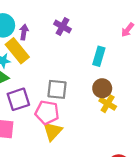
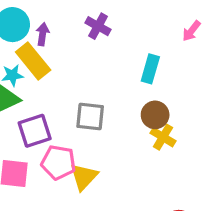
pink pentagon: (47, 113) -> (58, 162), moved

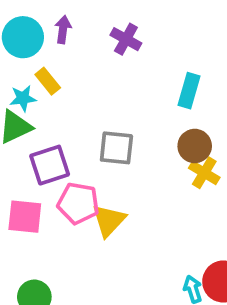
purple arrow: (43, 34) -> (63, 30), moved
yellow rectangle: (33, 61) -> (48, 81), size x0.6

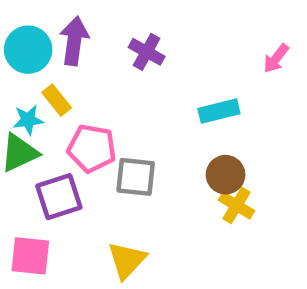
purple arrow: (63, 30) -> (74, 41), size x1.5
cyan rectangle: (189, 91) -> (219, 111), turned 60
pink pentagon: (78, 203) -> (92, 148), moved

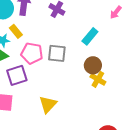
cyan rectangle: (219, 111) -> (90, 36), turned -36
gray square: (136, 177) -> (57, 53), moved

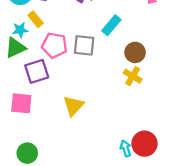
cyan rectangle: (90, 36) -> (111, 25), moved
brown circle: (93, 65) -> (135, 52), moved

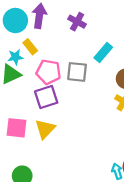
purple square: (37, 71) -> (46, 97), moved
yellow triangle: (73, 106) -> (45, 129), moved

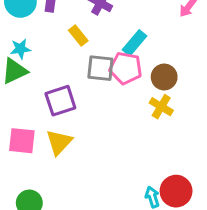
yellow rectangle: (30, 47) -> (78, 35), moved
pink pentagon: (48, 72) -> (126, 68), moved

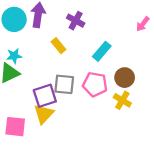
gray square: (100, 68) -> (64, 84), moved
pink pentagon: (126, 68) -> (95, 84), moved
yellow triangle: (59, 142) -> (44, 114), moved

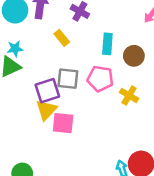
cyan rectangle: (102, 51) -> (107, 44), turned -36
brown circle: (125, 78) -> (134, 56), moved
pink square: (15, 127) -> (63, 123), moved

